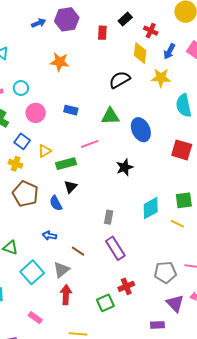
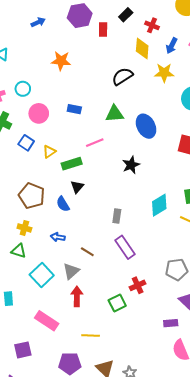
purple hexagon: (67, 19) -> (80, 16), moved
yellow cross: (16, 164) -> (24, 228), moved
pink rectangle: (35, 318) -> (47, 321), size x1.6

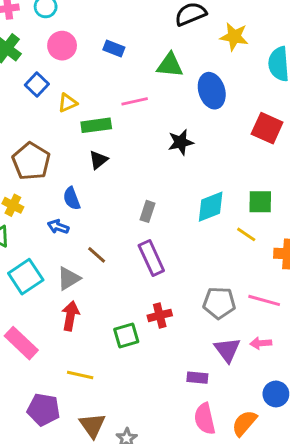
yellow star: (164, 73) -> (234, 37), moved
blue semicircle: (63, 204) -> (72, 198), moved

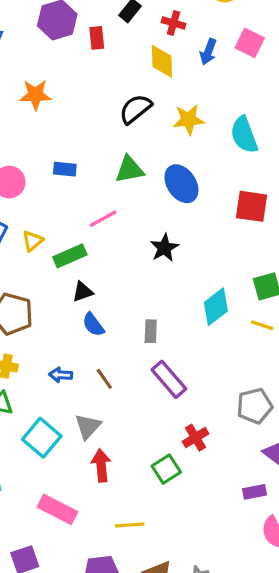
black triangle: (98, 160) -> (83, 292), turned 36
blue semicircle: (72, 198) -> (93, 325), moved
brown line: (97, 255) -> (104, 379), moved, turned 30

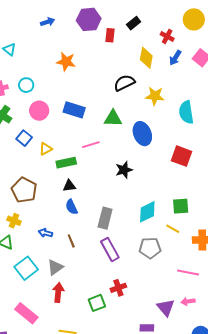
red cross: (174, 23) -> (167, 36), moved
blue rectangle: (65, 169) -> (74, 110), size x1.5
gray rectangle: (151, 331) -> (105, 218), size x1.5
gray pentagon: (255, 406) -> (150, 248), moved

